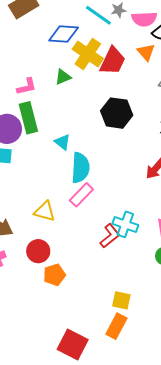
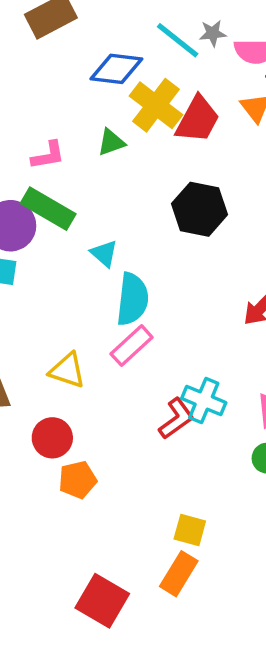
green rectangle: (28, 118) -> (48, 209), turned -48

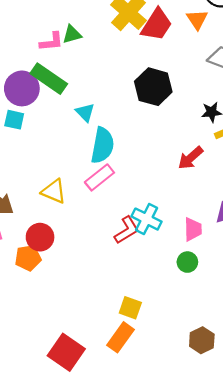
green triangle: (111, 142) -> (72, 34), moved
orange pentagon: (78, 480) -> (28, 258), moved

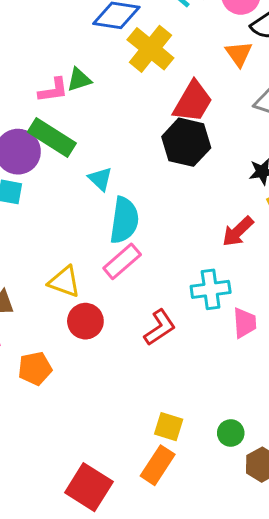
red trapezoid: (157, 25) -> (193, 102), moved
cyan cross: (147, 219) -> (211, 289), moved, turned -32
red circle: (40, 237) -> (85, 321), moved
green circle: (187, 262) -> (231, 433), moved

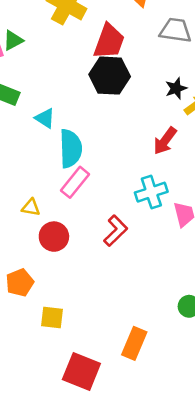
yellow triangle: (64, 282) -> (31, 207), size x0.7
yellow square: (169, 427) -> (52, 318), moved

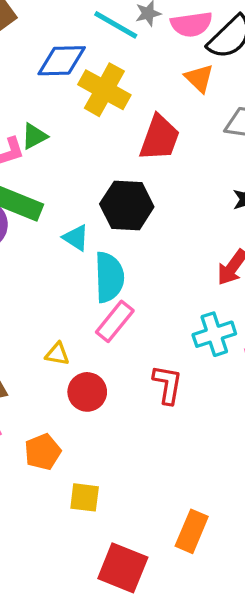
black hexagon: (110, 76) -> (127, 205), moved
red L-shape: (116, 231) -> (167, 384), turned -36

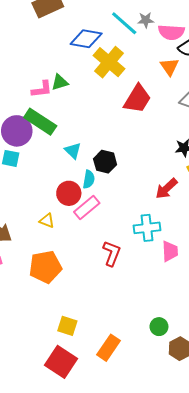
black hexagon: (127, 205) -> (105, 162), moved, size x0.7
cyan semicircle: (109, 277) -> (89, 179), size x0.6
red circle: (87, 392) -> (69, 193), moved
orange pentagon: (43, 452) -> (45, 267), moved, size x1.4
yellow square: (85, 497) -> (67, 326), moved

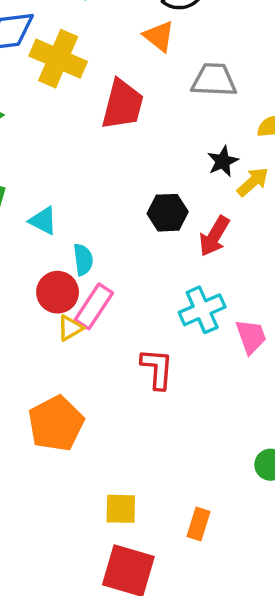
black hexagon: (105, 162) -> (168, 213), moved
yellow triangle: (47, 221) -> (70, 328), moved, turned -35
orange rectangle: (108, 348) -> (199, 524), size x0.7

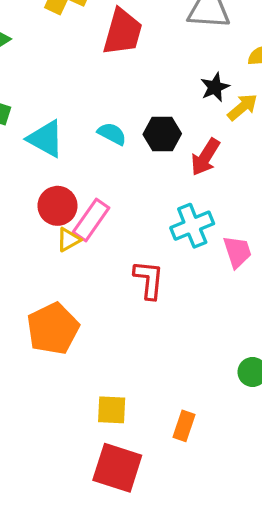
cyan triangle: (43, 221) -> (46, 139), size x1.4
cyan semicircle: (83, 260) -> (112, 134), moved, turned -56

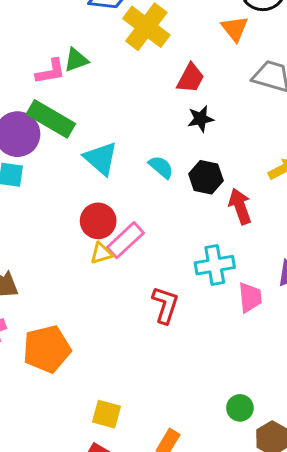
red trapezoid: (123, 32) -> (191, 78), size x0.7
black star: (215, 87) -> (201, 119), moved
red arrow: (205, 157) -> (240, 206), turned 116
orange pentagon: (53, 329) -> (47, 349), moved

